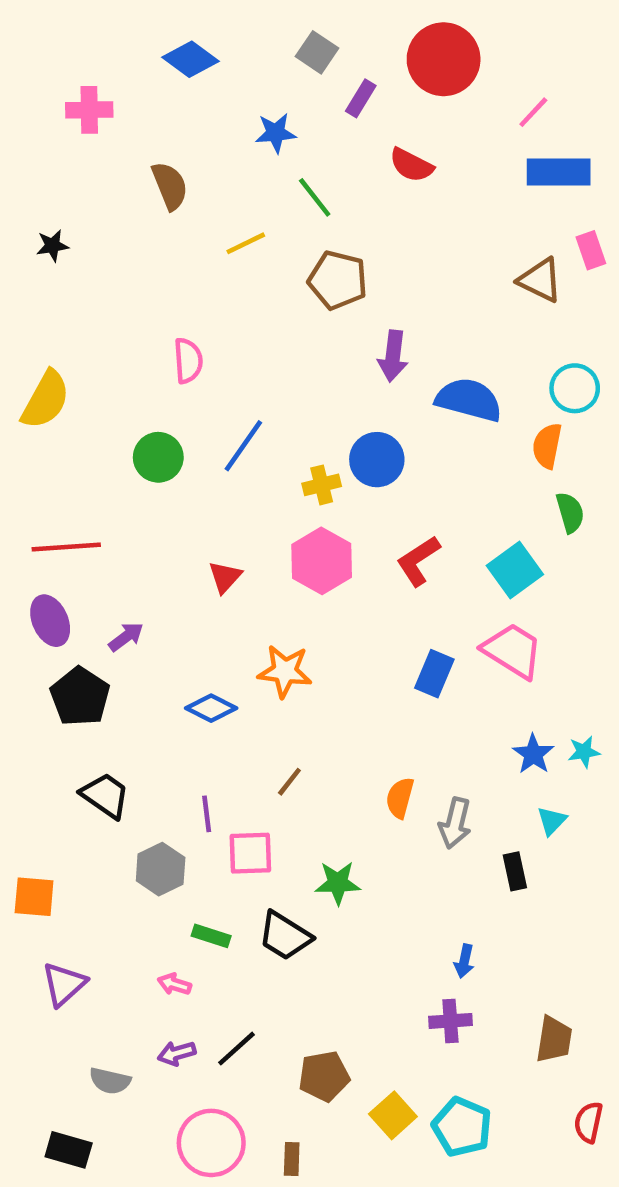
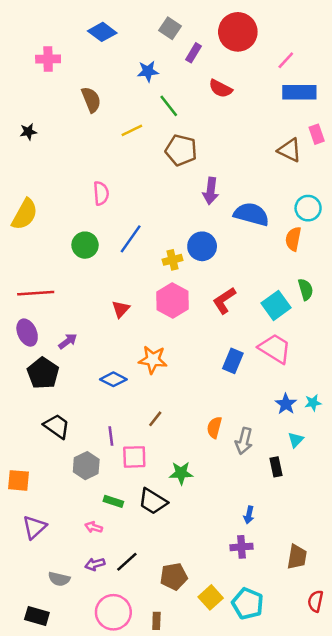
green semicircle: (570, 513) -> (306, 289), moved

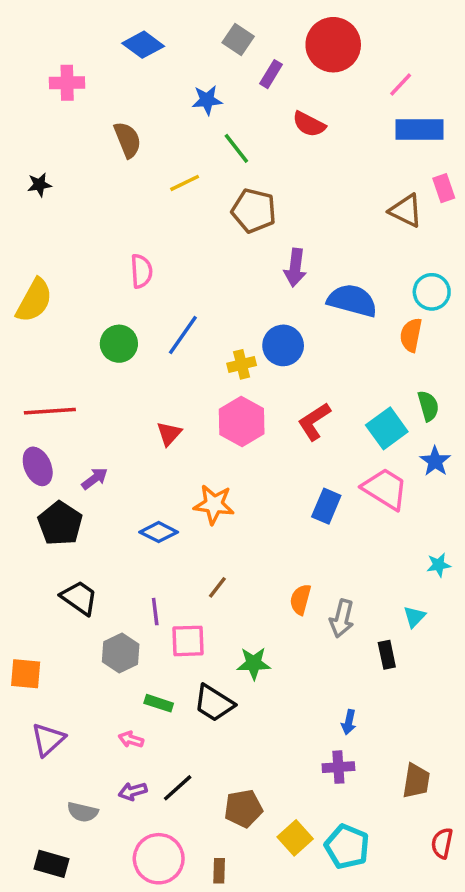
blue star: (286, 404) -> (435, 461), moved

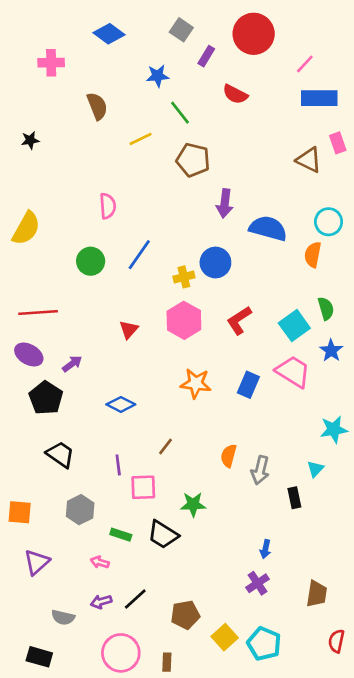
purple ellipse: (38, 466) -> (29, 355), turned -36
orange star: (214, 504) -> (196, 383), moved
cyan star: (439, 565) -> (334, 429), size x1.5
gray hexagon: (121, 653) -> (80, 510), moved
purple cross: (338, 767) -> (258, 583), turned -30

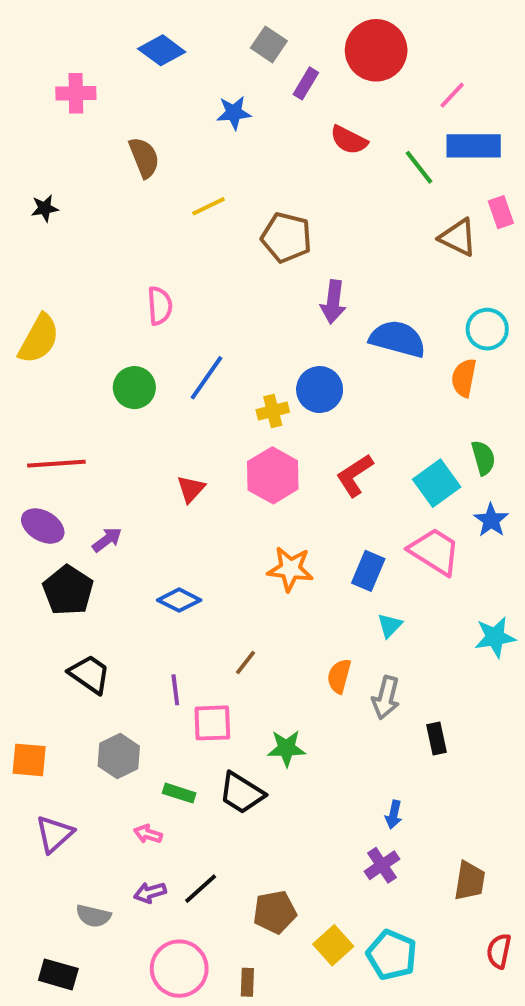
green line: (180, 113) -> (419, 167), moved
cyan triangle: (315, 469) -> (390, 625), moved

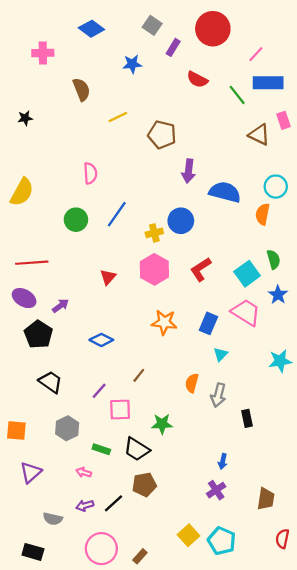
purple line: (175, 690) -> (99, 391), turned 49
brown pentagon: (275, 912) -> (144, 485), moved
brown rectangle: (247, 982) -> (140, 556), turned 40

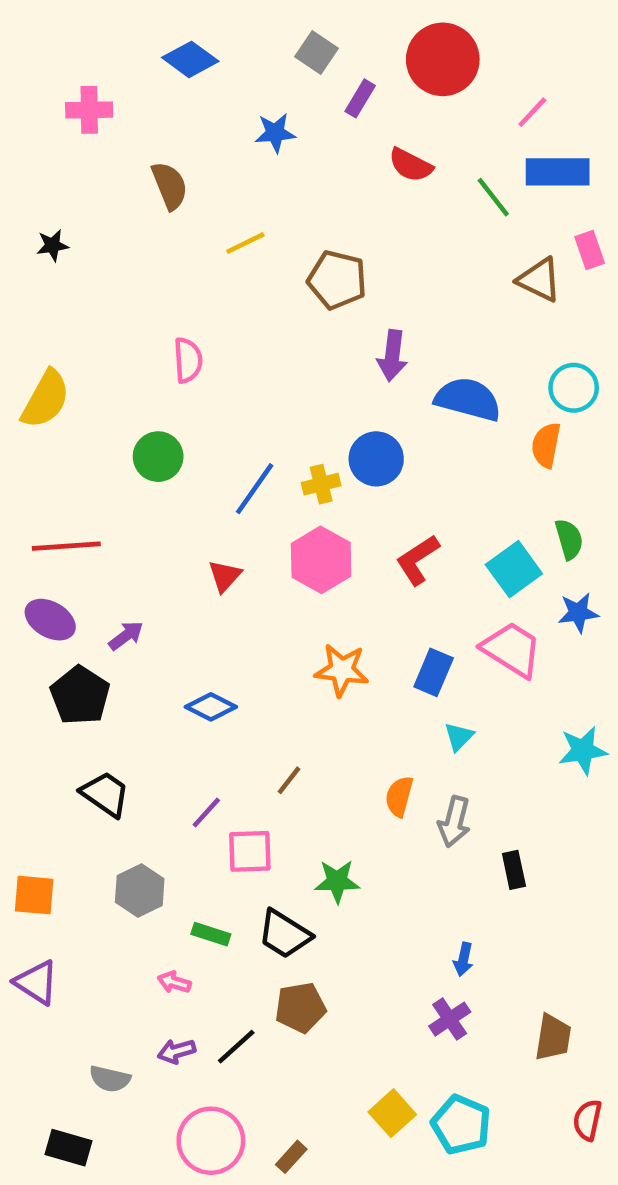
blue line: (117, 214) -> (255, 489), moved
blue star: (278, 295) -> (578, 613), turned 30
purple triangle: (31, 472) -> (36, 982), moved, turned -45

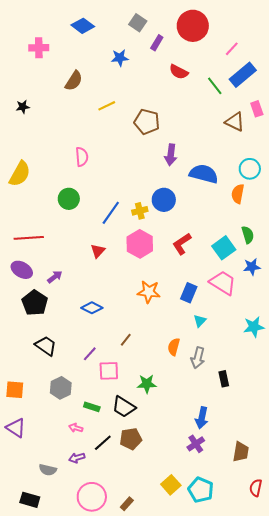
blue rectangle: (558, 172) -> (243, 75), turned -40
brown semicircle: (170, 186) -> (74, 81), turned 55
blue arrow: (463, 959) -> (202, 418), size x1.5
black line: (236, 1047) -> (103, 443), moved

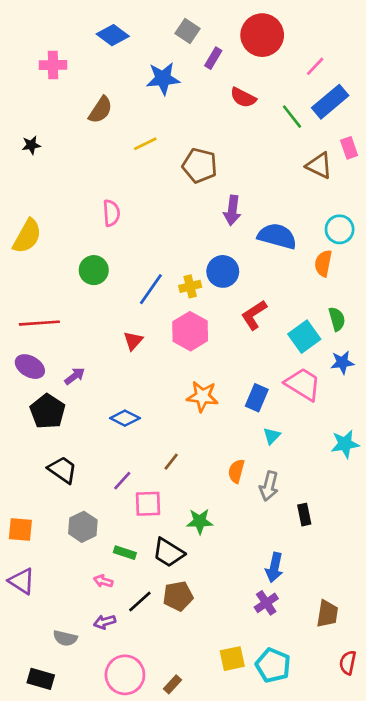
blue star: (120, 58) -> (163, 79), size x1.4
red L-shape: (182, 244) -> (254, 315), moved
yellow square: (171, 485) -> (232, 659), turned 30

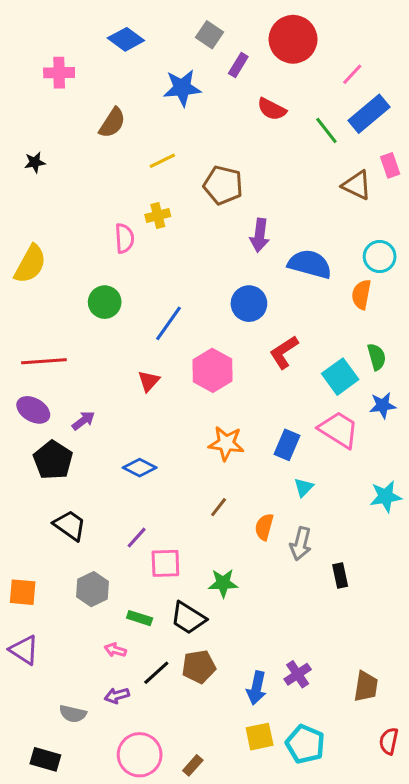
yellow cross: (190, 286) -> (158, 215), moved
brown line: (171, 462) -> (219, 507), moved
blue arrow: (274, 568) -> (257, 688), moved

